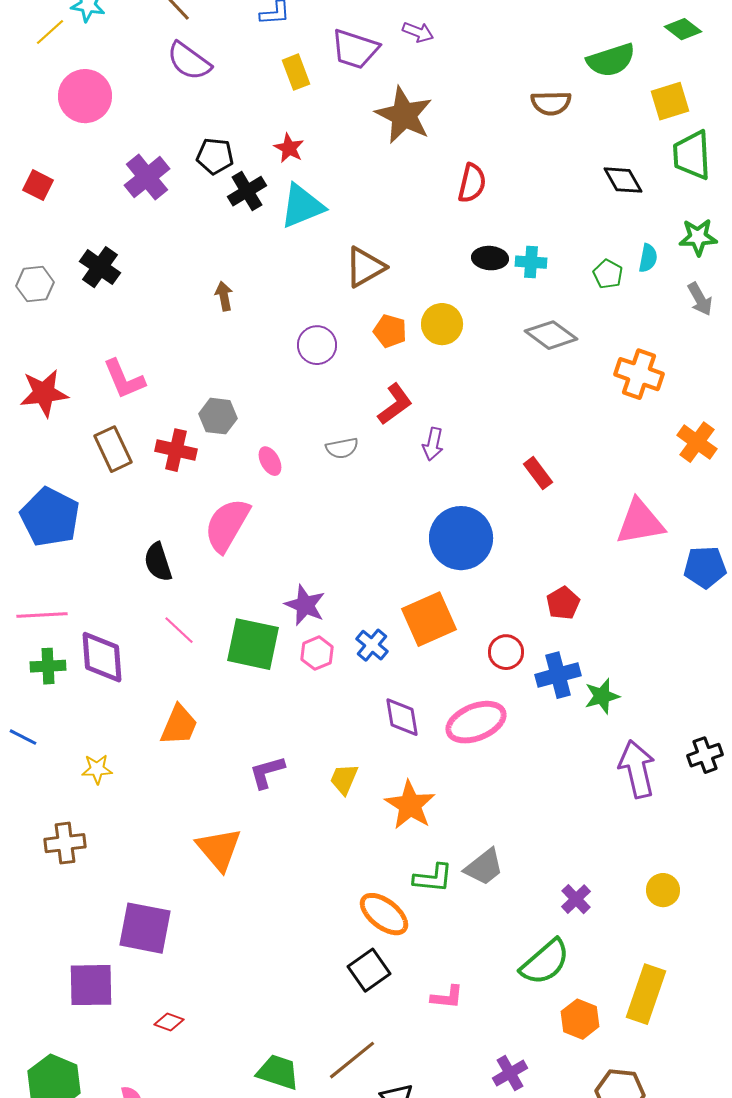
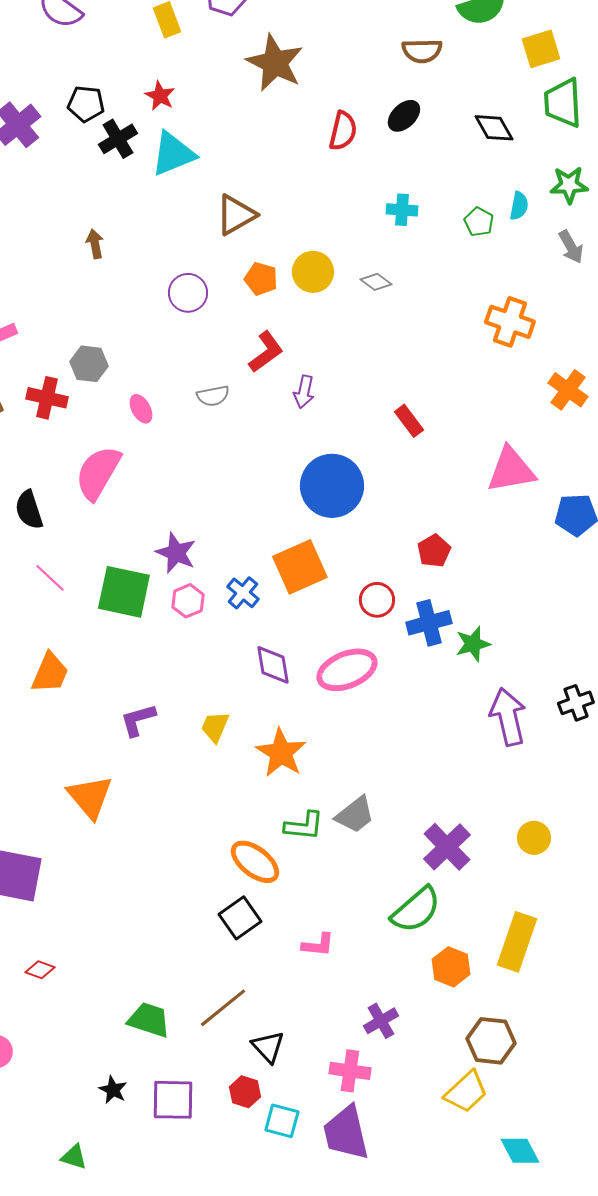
black ellipse: (490, 258) -> (404, 116), moved, turned -48
gray diamond: (551, 335) -> (376, 282), moved, size x0.6
purple cross: (576, 899) -> (447, 847), size x1.6

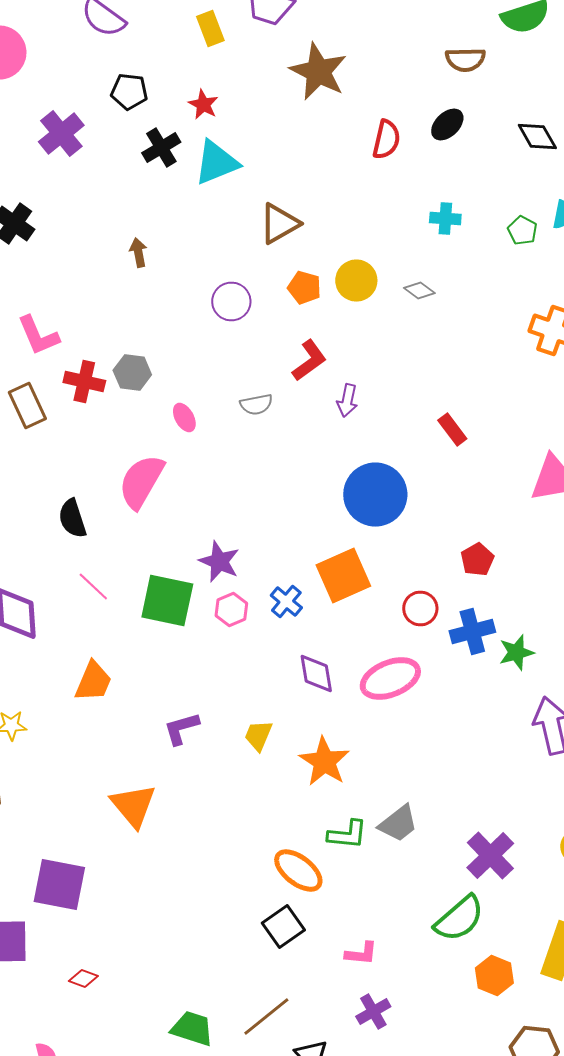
black pentagon: (86, 104) -> (129, 92), moved
red cross: (47, 398) -> (84, 382), moved
purple cross: (381, 1021) -> (373, 1012), moved

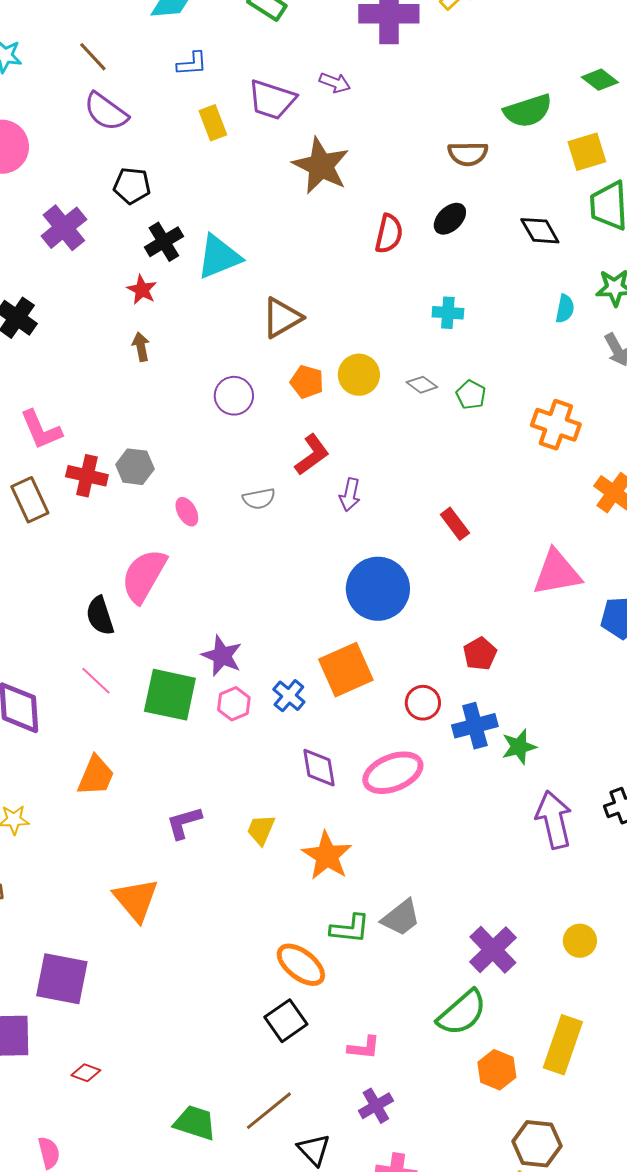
red star: (203, 104) -> (142, 290), moved
green pentagon: (522, 230) -> (471, 395), moved
black semicircle: (72, 518) -> (100, 616), moved

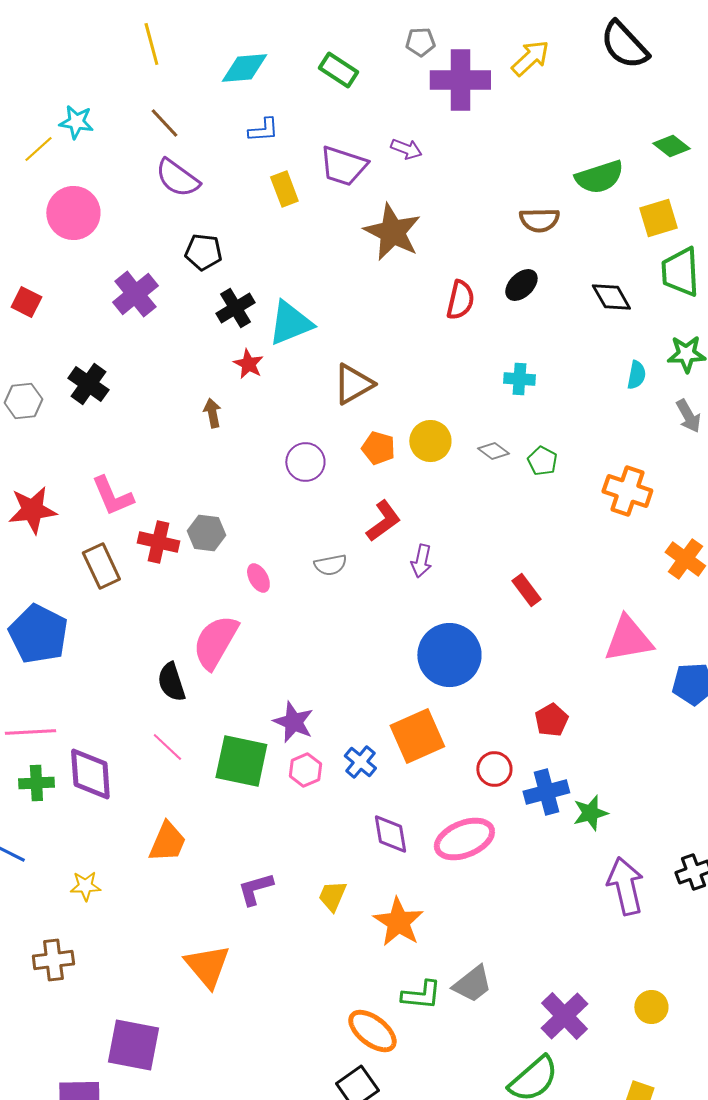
red star: (142, 290) -> (248, 364), moved

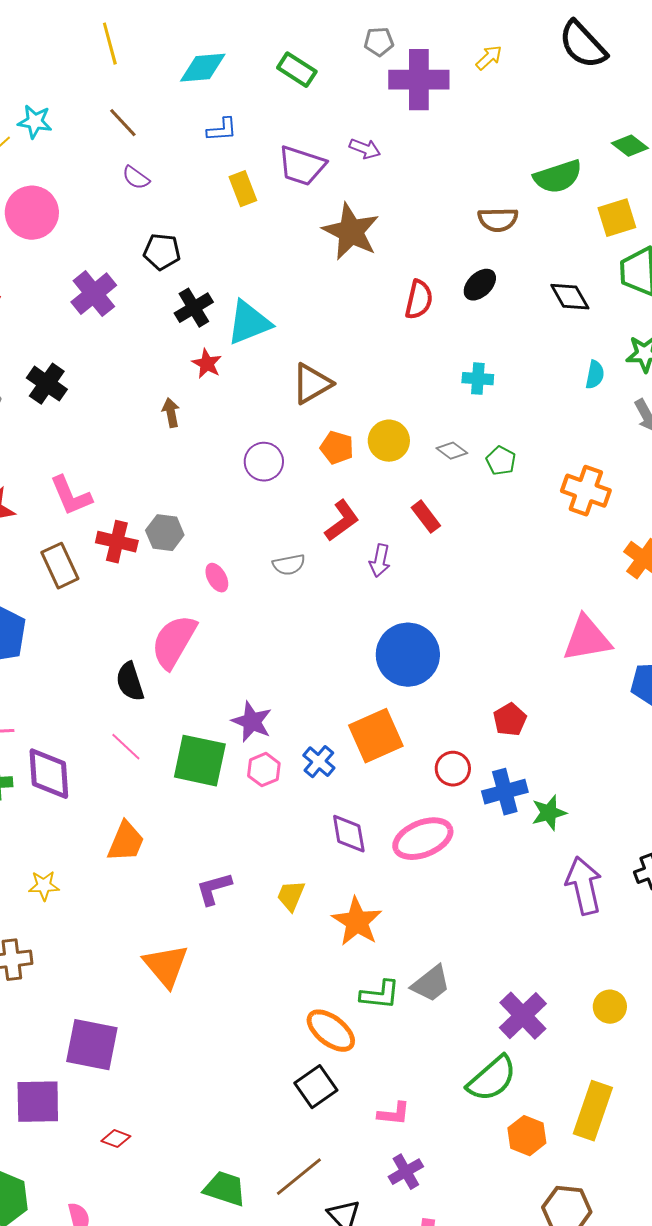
yellow arrow: (530, 58) -> (489, 58), size x0.7
purple semicircle: (177, 178) -> (136, 178), size x0.6
red rectangle: (526, 590) -> (426, 517), moved

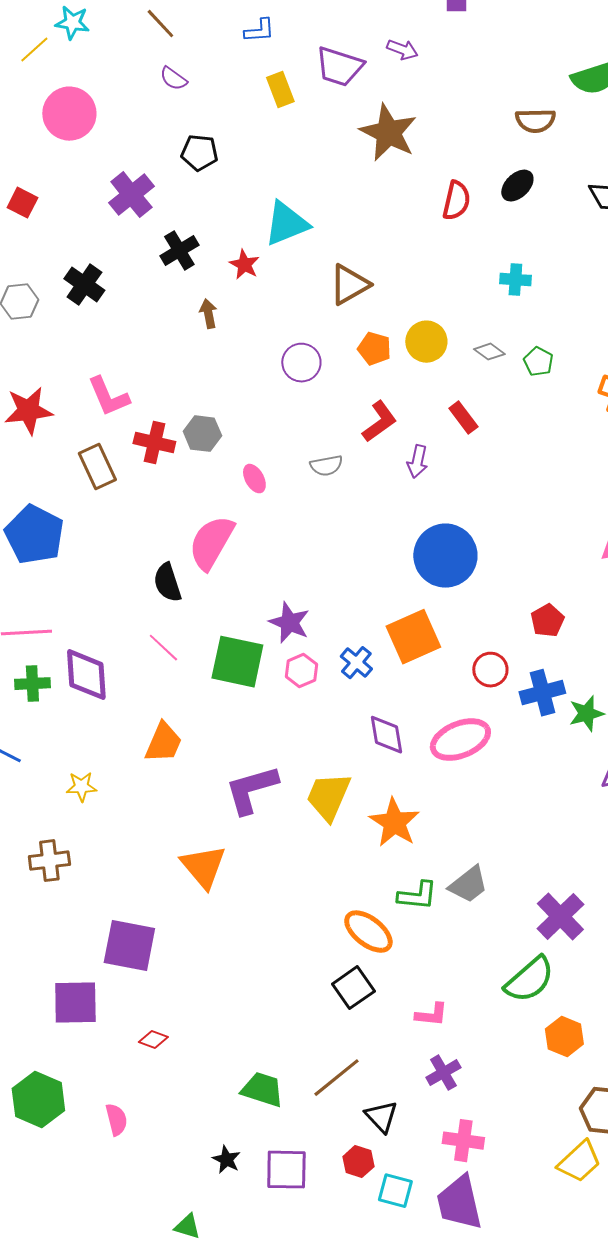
black cross: (194, 308) -> (179, 251), moved
purple L-shape: (214, 889) -> (251, 790), size x1.5
yellow trapezoid: (291, 896) -> (328, 797), size x1.6

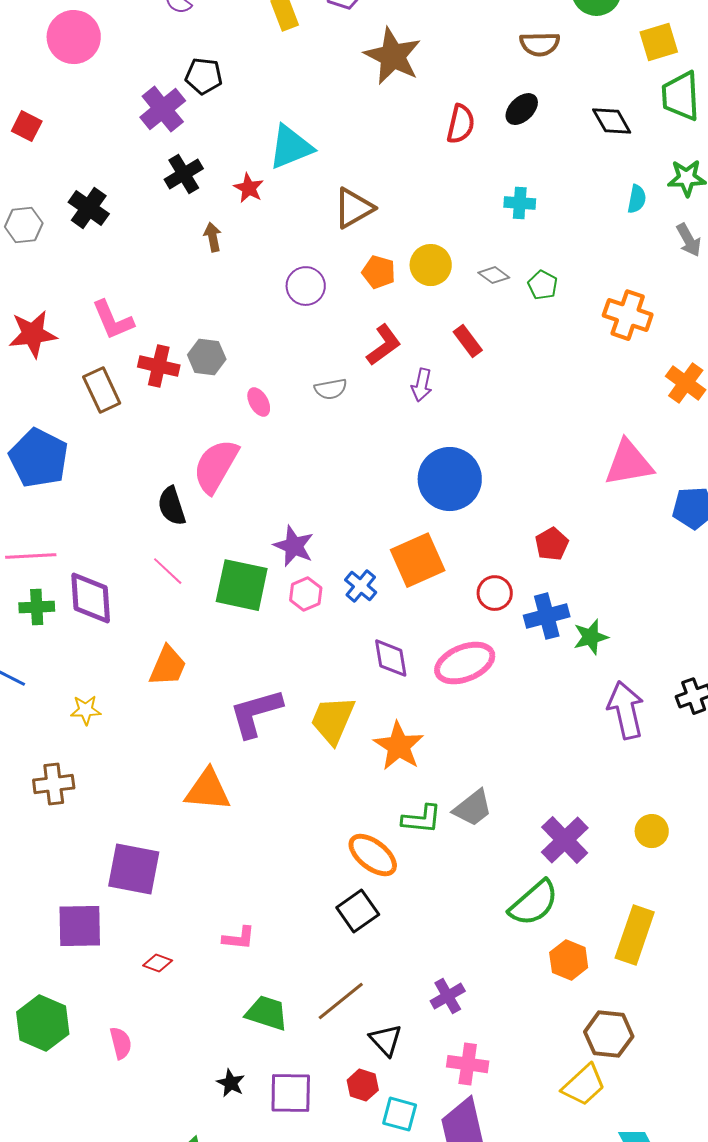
purple cross: (131, 195) -> (163, 109), moved
orange triangle: (203, 867) -> (208, 790), turned -45
pink L-shape: (431, 1015) -> (239, 938), moved

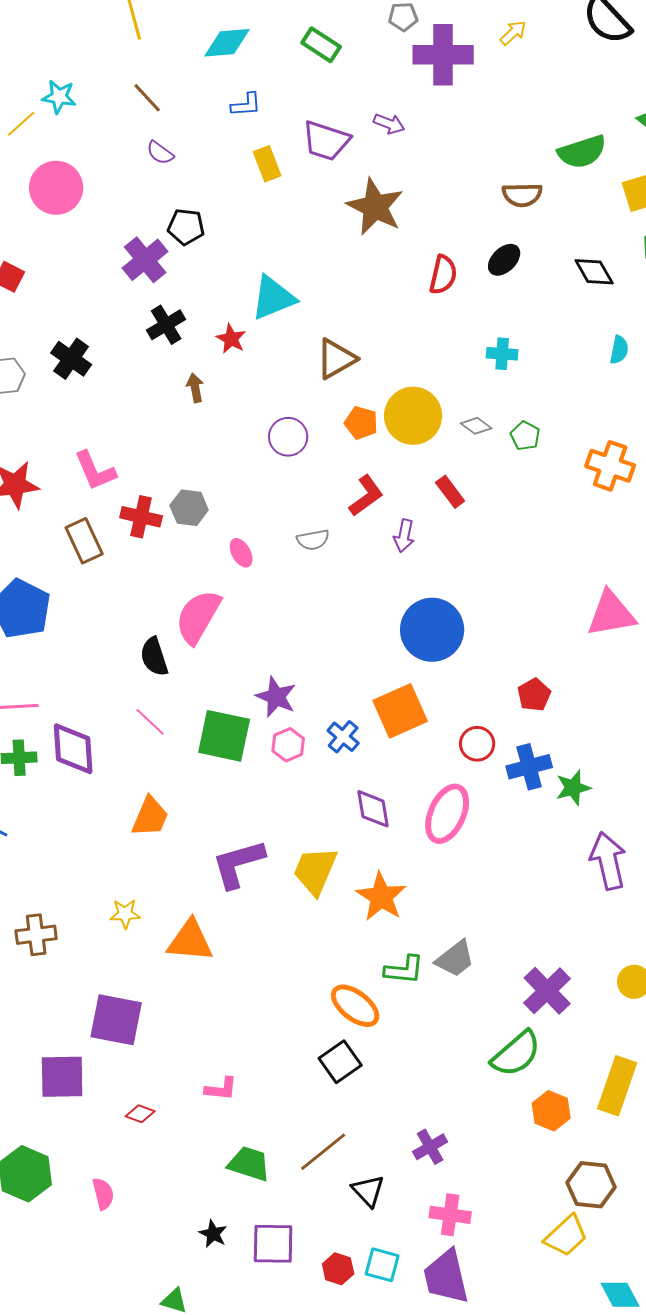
yellow circle: (431, 265) -> (413, 416), size x1.4
pink ellipse: (465, 663) -> (447, 814), turned -44
yellow star: (86, 710) -> (125, 914), moved
red hexagon: (363, 1085) -> (338, 1269), moved

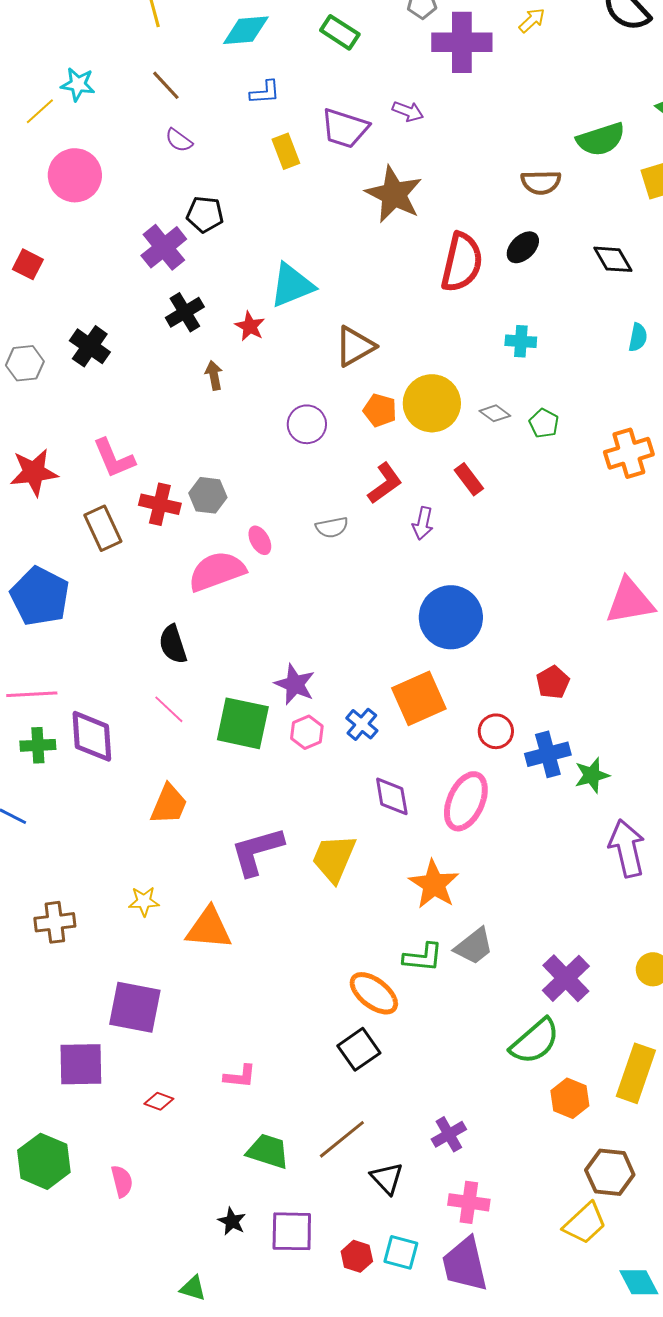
red semicircle: (443, 275) -> (462, 262), size x1.5
orange cross: (610, 466) -> (629, 453), turned -36
pink semicircle: (198, 617) -> (217, 571), moved, turned 40
orange star: (381, 897) -> (434, 884), moved

